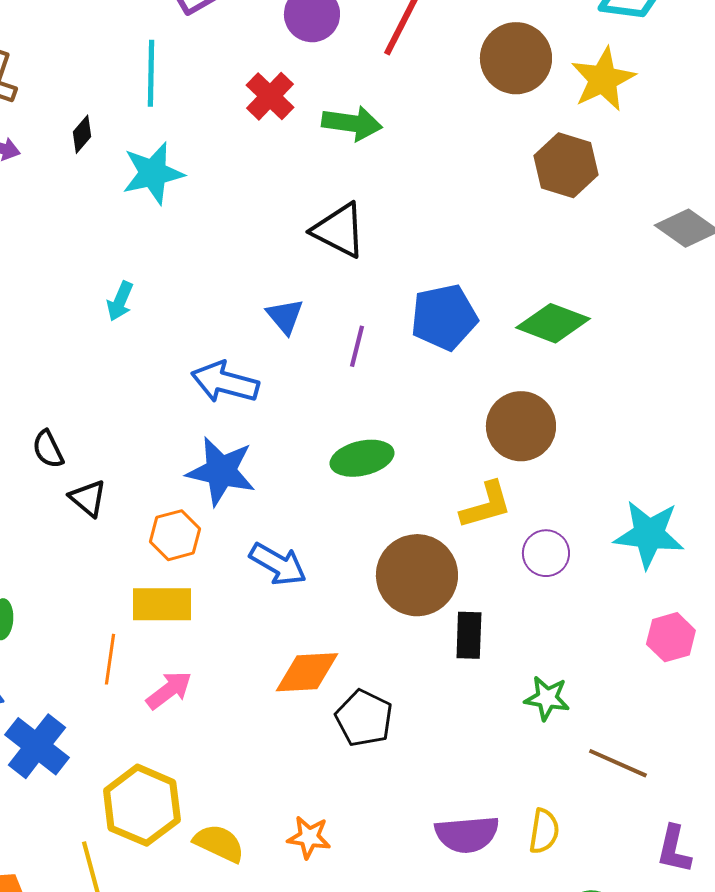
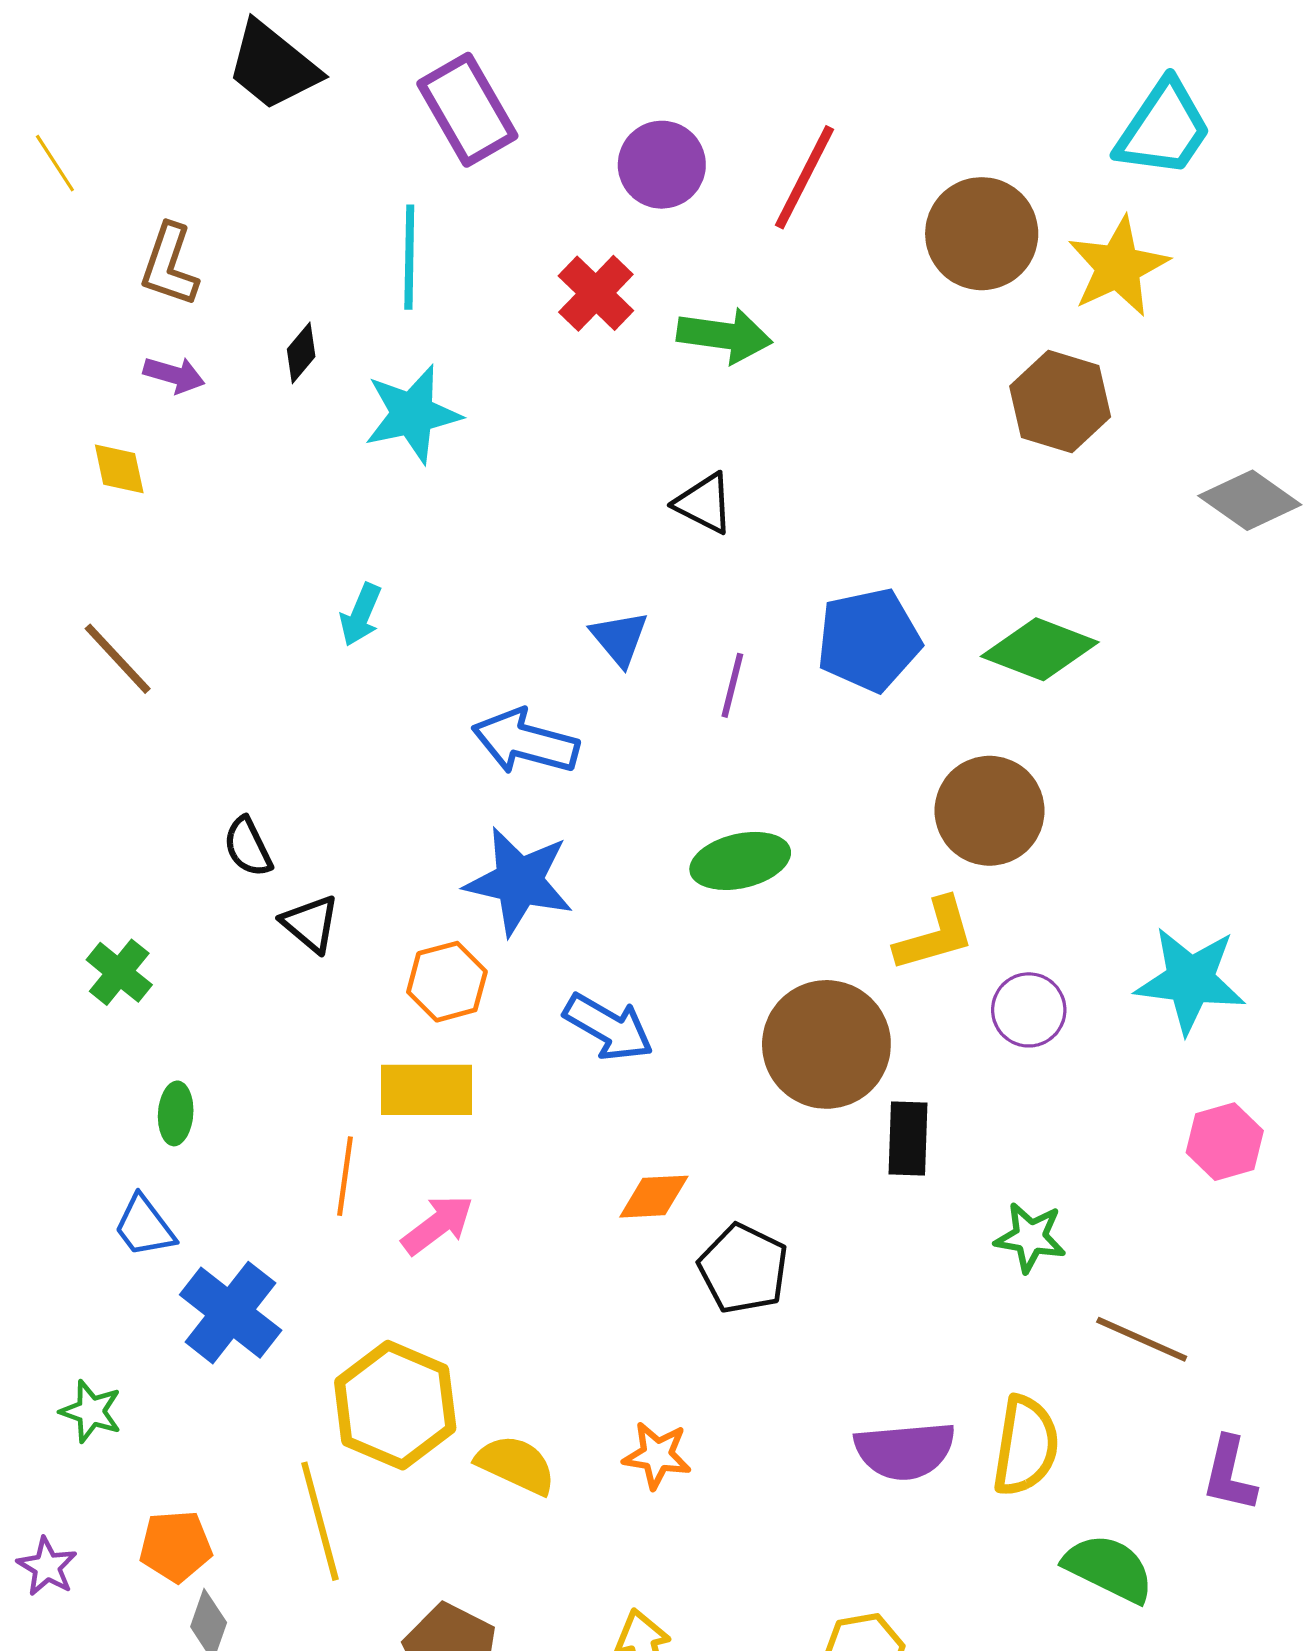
black triangle: (339, 230) -> (704, 503), size x0.7
orange diamond: (307, 672) -> (654, 1197), size x0.7
yellow semicircle: (544, 831) -> (1026, 1446), size x1.4

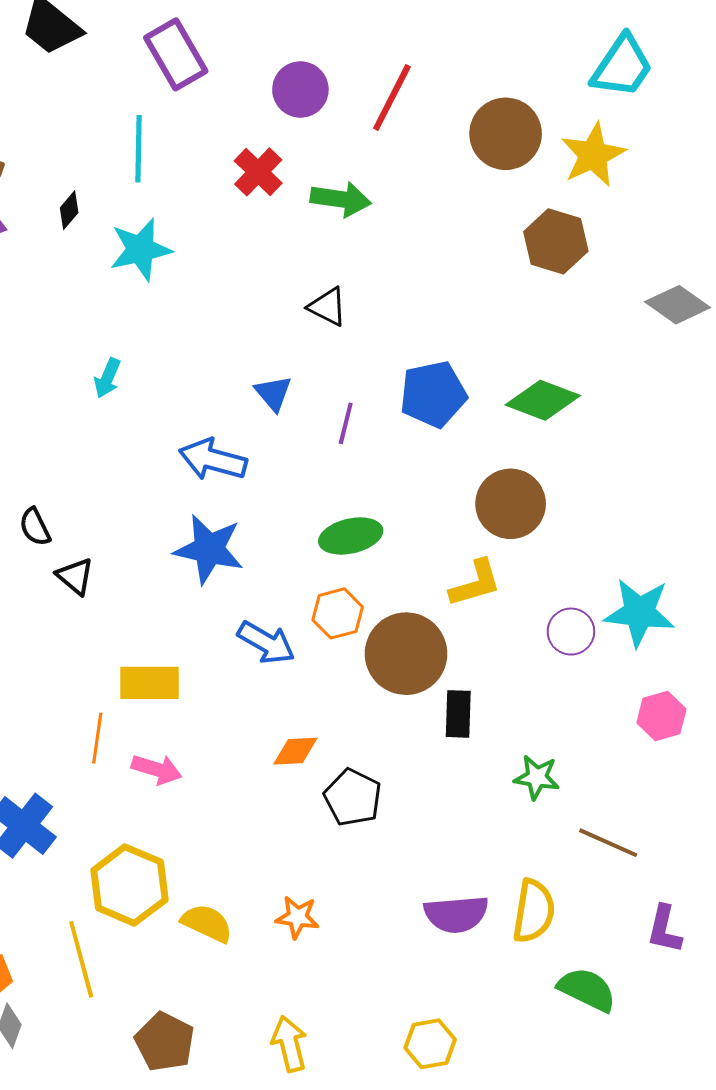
orange hexagon: (447, 982) -> (338, 613), moved
purple circle: (1029, 1010) -> (571, 632), moved
pink arrow: (438, 1225) -> (157, 769), turned 54

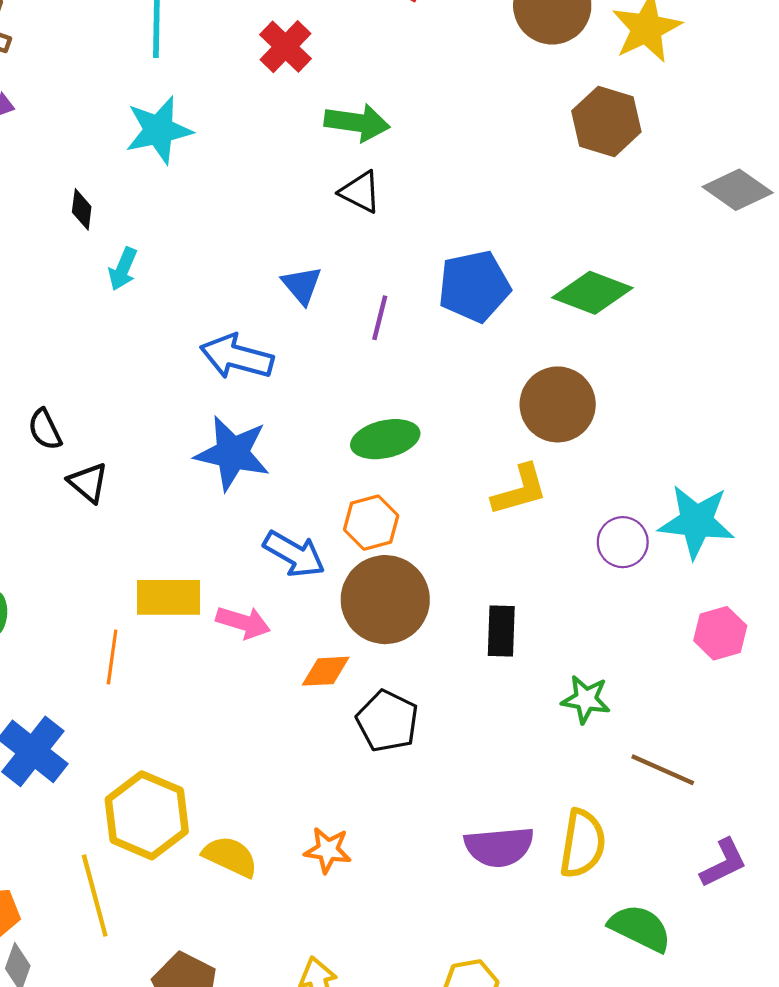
green arrow: (341, 199) -> (357, 123), moved
black diamond: (69, 210) -> (82, 209), moved, turned -33
brown circle: (406, 654) -> (385, 600), moved
pink arrow: (157, 769) -> (243, 622), moved
purple L-shape: (664, 929) -> (724, 863), turned -129

